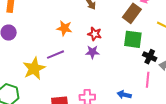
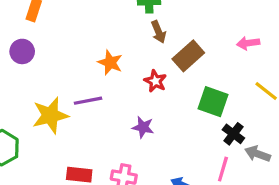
brown rectangle: (132, 13) -> (188, 56), moved
purple star: (92, 52) -> (143, 127), moved

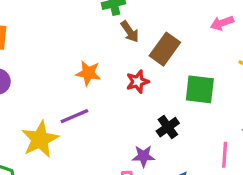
red star: (155, 81) -> (138, 82), turned -30
purple star: (143, 127) -> (143, 156), moved
black cross: (233, 134) -> (168, 127), moved, turned 30

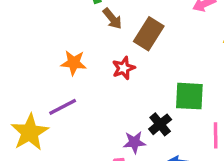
green square: (200, 89) -> (189, 96), moved
black cross: (168, 127) -> (160, 124), moved

